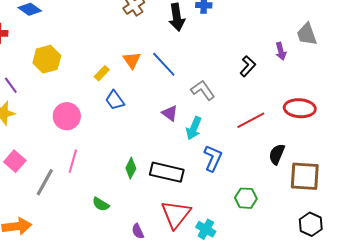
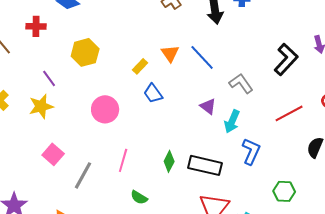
black L-shape: (248, 66) -> (286, 59), size x1.5
pink line: (73, 161) -> (123, 160), moved

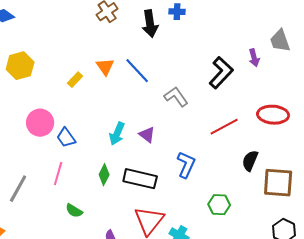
blue trapezoid: (153, 93) -> (66, 138), moved
purple triangle: (208, 106) -> (147, 135), moved
cyan arrow: (232, 121) -> (117, 134), moved

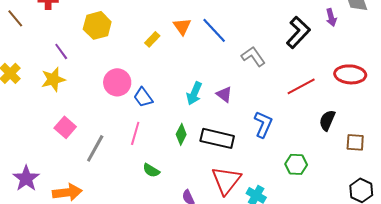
brown square: (278, 183) -> (355, 142), size x0.6

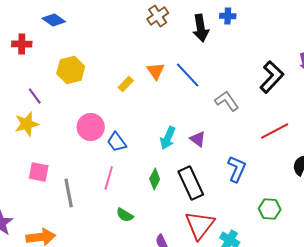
pink square: (65, 127) -> (39, 172), turned -30
black rectangle: (217, 138) -> (191, 183), turned 52
gray line: (95, 148) -> (69, 193), turned -40

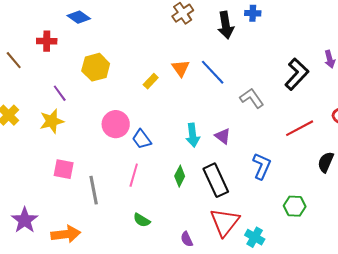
cyan arrow: (168, 138) -> (193, 135), turned -30
green semicircle: (125, 215) -> (142, 220), moved

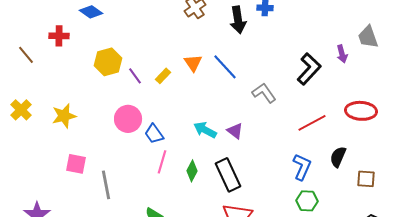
purple line: (60, 93) -> (135, 76), moved
cyan arrow: (193, 135) -> (205, 130), turned 125
blue L-shape: (262, 166) -> (302, 167), moved
pink line: (134, 175) -> (162, 162), moved

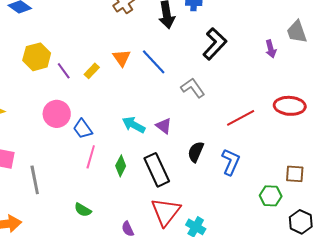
black L-shape: (309, 69) -> (215, 44), moved
black semicircle: (338, 157) -> (196, 152), moved
green hexagon: (307, 201) -> (271, 196), moved

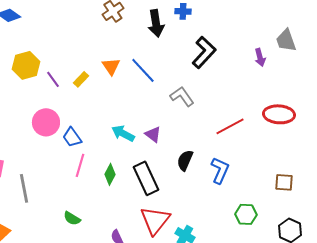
green hexagon: (271, 196) -> (246, 214), moved

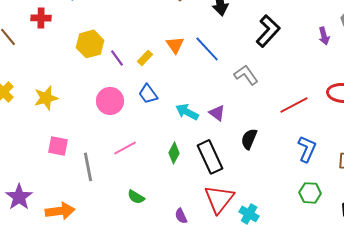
blue trapezoid: (72, 137) -> (148, 94), moved
pink line: (80, 165) -> (125, 148), moved, turned 45
blue L-shape: (220, 170) -> (307, 149), moved

